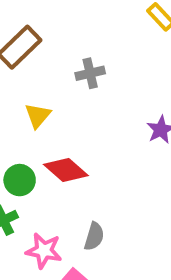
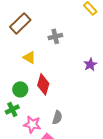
yellow triangle: (38, 116) -> (29, 57), turned -40
red diamond: (66, 170) -> (43, 84), turned 65

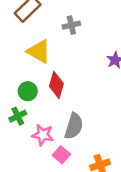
yellow triangle: (29, 57) -> (39, 51), size x1.5
gray semicircle: (57, 117) -> (74, 126), size x1.5

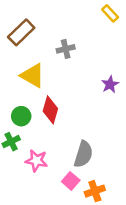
gray semicircle: (74, 126) -> (83, 154), moved
pink square: (61, 155) -> (71, 181), moved

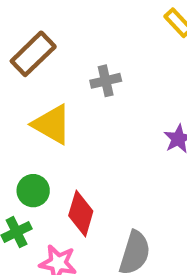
red diamond: (50, 110) -> (81, 213), moved

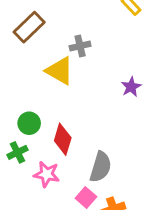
yellow triangle: (52, 124) -> (60, 71), moved

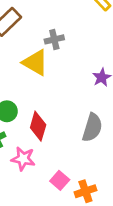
gray semicircle: (100, 167) -> (92, 128), moved

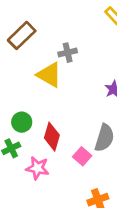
pink square: (60, 180) -> (82, 156), moved

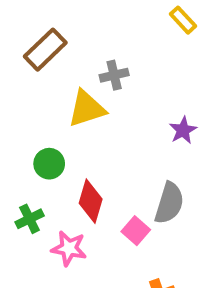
yellow triangle: (49, 75) -> (87, 109), turned -48
green circle: (22, 122) -> (49, 164), moved

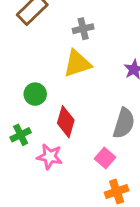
yellow triangle: (87, 109) -> (77, 64), moved
pink square: (136, 231) -> (105, 158), moved

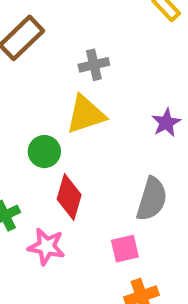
green circle: (35, 94) -> (44, 152), moved
pink square: (105, 158) -> (125, 249), turned 36

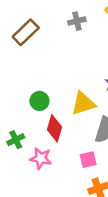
gray cross: (94, 65) -> (77, 21), moved
yellow triangle: (86, 114) -> (83, 103), moved

